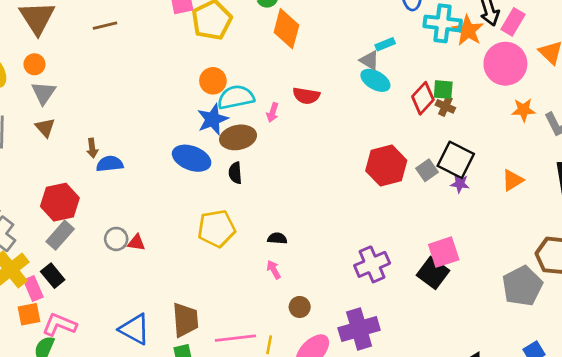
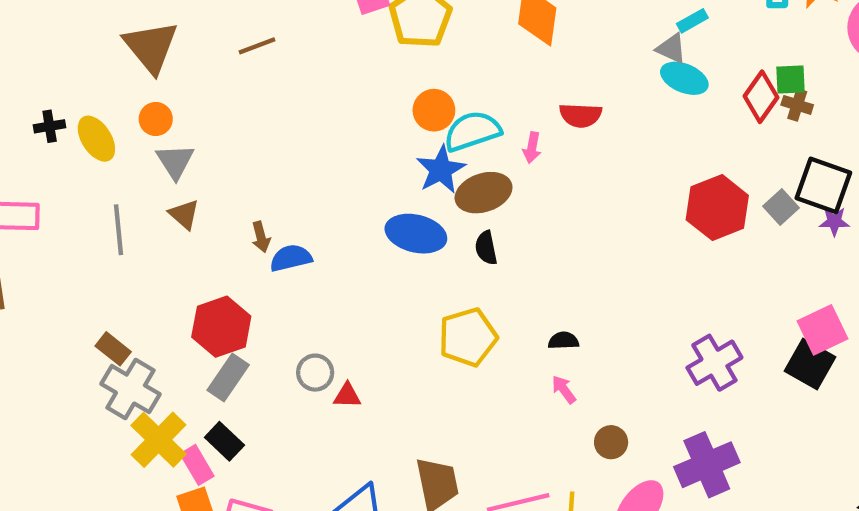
red triangle: (136, 243) -> (347, 396), moved

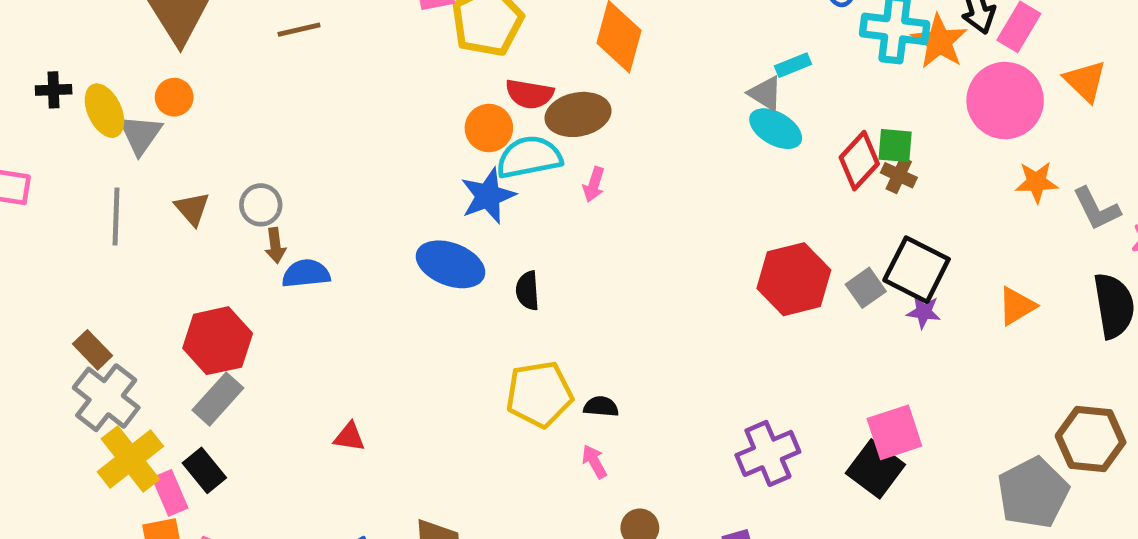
red semicircle: (581, 115) -> (529, 94), moved
gray triangle: (175, 161) -> (140, 134), moved
brown ellipse: (484, 193) -> (578, 114), moved
yellow pentagon: (468, 337) -> (539, 394), moved
gray circle: (315, 373) -> (261, 205), moved

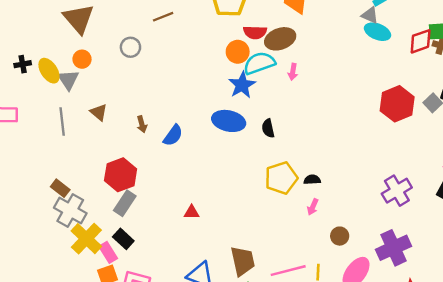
brown line: (299, 30) -> (163, 17), moved
red diamond: (859, 161) -> (421, 41), turned 36
gray circle: (261, 205) -> (130, 47), moved
blue semicircle: (306, 274) -> (173, 135), moved, turned 140
pink arrow: (594, 462) -> (313, 207), turned -119

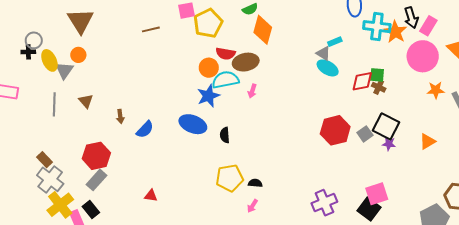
gray circle: (130, 47) -> (34, 40), moved

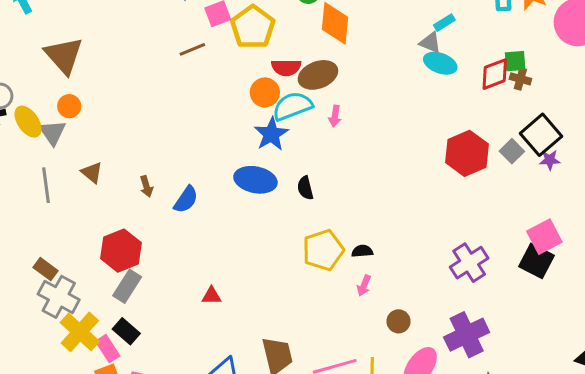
brown line: (151, 29) -> (192, 49), moved
black square: (386, 126) -> (541, 135), turned 32

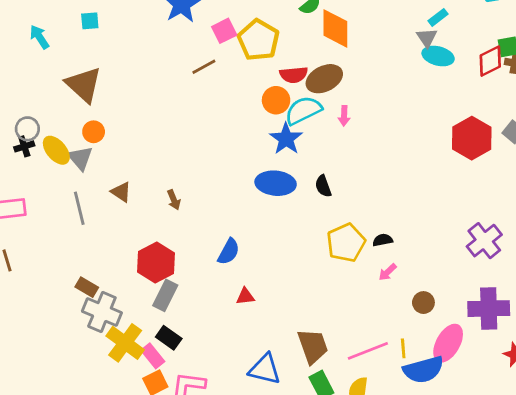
gray triangle: (430, 43) -> (427, 38), turned 40
blue semicircle: (186, 200) -> (229, 252), moved
pink arrow: (364, 286) -> (387, 272), turned 30
purple cross: (467, 335) -> (489, 309), turned 30

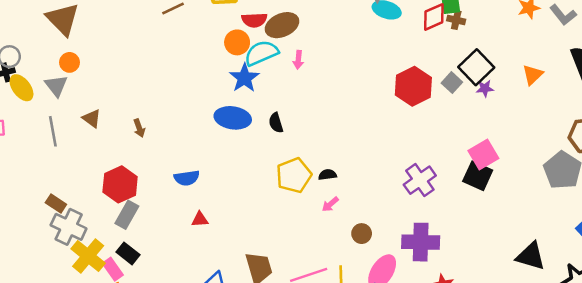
yellow ellipse: (56, 150) -> (21, 88), moved
blue semicircle: (229, 252) -> (187, 178), turned 50

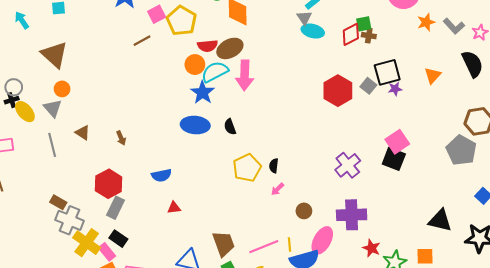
pink arrow: (298, 60) -> (245, 75), size x2.0
black square: (476, 67) -> (387, 72), turned 32
black semicircle: (327, 175) -> (274, 166), turned -72

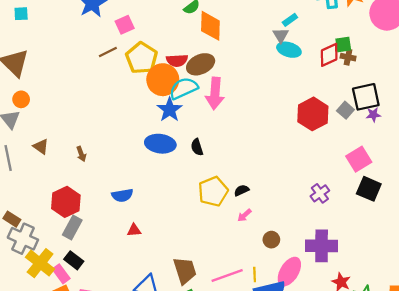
yellow pentagon: (182, 21) -> (142, 58), moved
orange circle: (195, 65) -> (163, 80), size x1.5
pink square: (397, 142) -> (359, 159), moved
purple cross: (348, 165) -> (320, 193), size x0.7
black semicircle: (274, 166) -> (242, 190), turned 56

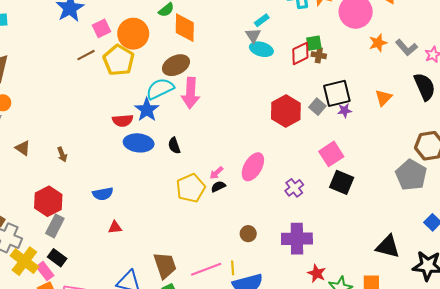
red semicircle: (177, 60) -> (123, 121), moved
orange circle: (163, 80) -> (133, 34), moved
pink arrow: (244, 215) -> (216, 173), moved
pink ellipse: (289, 272) -> (253, 167), moved

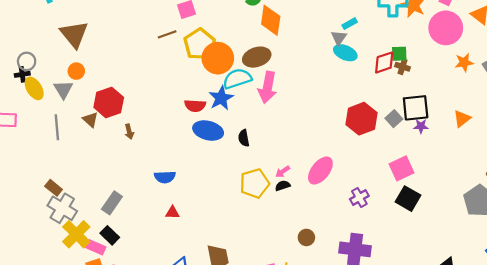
orange circle: (133, 34) -> (218, 58), moved
red hexagon: (48, 201) -> (109, 102), moved
pink rectangle: (45, 271) -> (96, 247), turned -36

